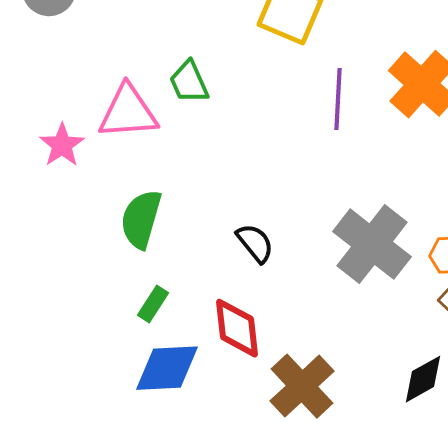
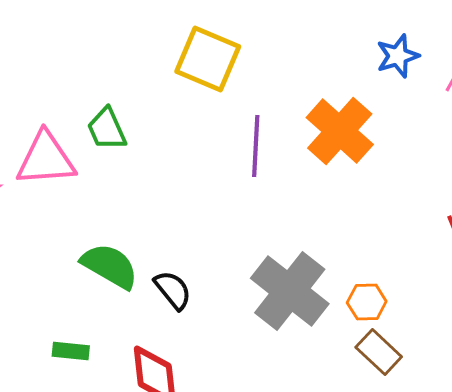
green semicircle: (141, 219) -> (110, 266), moved, turned 104
green rectangle: (153, 304) -> (71, 351), turned 63

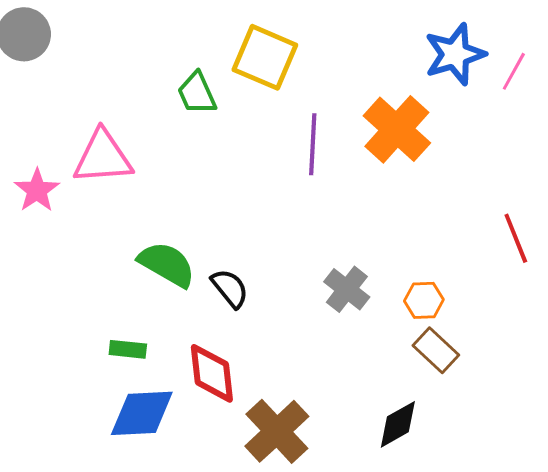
blue star: (398, 56) -> (455, 54), size x1.4
green trapezoid: (107, 129) -> (197, 93), moved
gray cross: (290, 291) -> (347, 289), size x0.6

